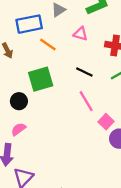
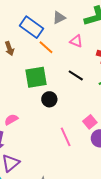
blue rectangle: (29, 24) -> (32, 27), turned 40
black circle: (19, 101) -> (49, 99), moved
pink line: (86, 101) -> (66, 137), moved

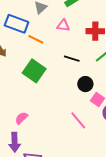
green square: (36, 77) -> (34, 71), turned -30
black circle: (49, 99) -> (85, 84), moved

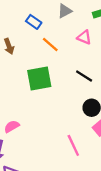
blue rectangle: (17, 24) -> (34, 22), size x0.6
green square: (34, 71) -> (39, 78), turned 30

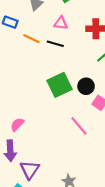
black line: (84, 76) -> (55, 44), moved
green square: (39, 78) -> (59, 85), moved

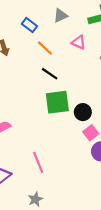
black line: (55, 44) -> (50, 74), moved
pink line: (79, 126) -> (38, 162), moved

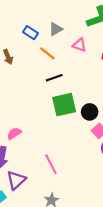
gray triangle: (60, 15) -> (56, 29), moved
black line: (50, 74) -> (54, 78), turned -49

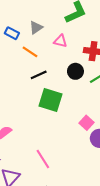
green square: (64, 105) -> (51, 100), turned 35
black circle: (90, 112) -> (75, 71), moved

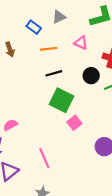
gray triangle: (36, 28) -> (59, 17), moved
orange line: (30, 52) -> (49, 49), turned -49
pink square: (87, 123) -> (74, 123), moved

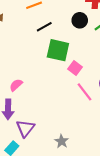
pink line: (44, 158) -> (85, 92), moved

